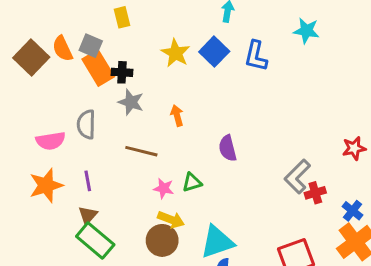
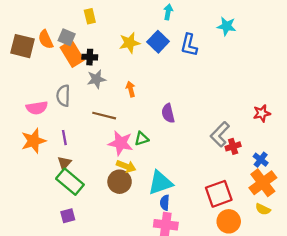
yellow star: (176, 53) -> (129, 43), turned 30
brown square: (31, 57) -> (23, 46), turned -30
gray star: (131, 102) -> (96, 79), turned -30
pink star: (164, 188) -> (121, 143), size x1.6

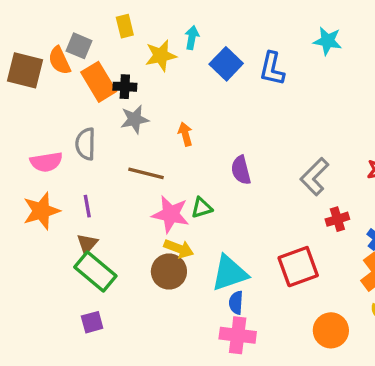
cyan arrow: (168, 12) -> (192, 38), moved
gray square: (67, 37) -> (79, 46), moved
yellow star: (129, 43) -> (161, 56), moved
gray L-shape: (220, 134) -> (315, 177), moved
red square: (219, 194) -> (298, 267), moved

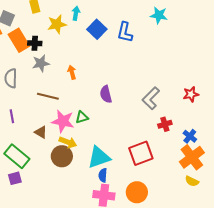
brown triangle: (87, 244) -> (41, 132), moved, turned -40
purple square: (92, 322) -> (15, 178), moved
orange circle: (331, 330) -> (137, 192), moved

